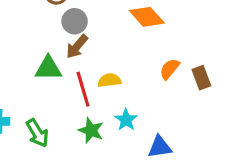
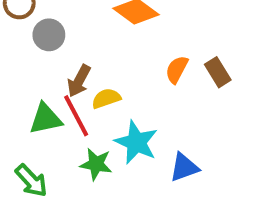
brown arrow: (77, 47) -> (79, 81), moved
green triangle: (48, 68) -> (46, 119), moved
cyan star: (126, 120) -> (136, 142), size x1.5

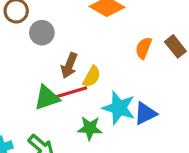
yellow semicircle: (106, 98) -> (92, 77), turned 145
red line: (76, 116) -> (70, 93), turned -72
blue triangle: (184, 167) -> (145, 113), moved

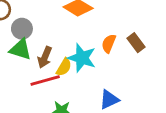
green triangle: (47, 98) -> (20, 49), moved, turned 35
cyan star: (119, 108) -> (82, 58), moved

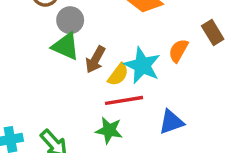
brown rectangle: (136, 43) -> (213, 33), moved
red line: (45, 80) -> (124, 100), moved

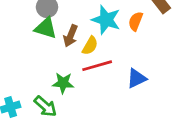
cyan star: (142, 65) -> (106, 20), moved
green star: (109, 130) -> (63, 83), moved

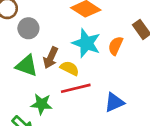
green triangle: (46, 28) -> (27, 66), moved
yellow semicircle: (90, 46) -> (70, 68), turned -96

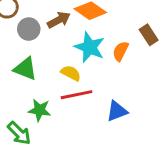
brown arrow: (51, 58) -> (59, 20), moved, turned -145

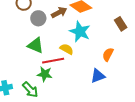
orange semicircle: (121, 51) -> (108, 54), moved
red line: (77, 95) -> (53, 61), moved

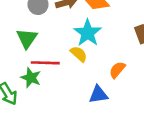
green triangle: (35, 45) -> (27, 38), turned 30
yellow semicircle: (67, 49) -> (79, 54), moved

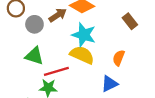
green triangle: (27, 38) -> (34, 56), turned -30
yellow semicircle: (79, 54) -> (82, 55), size x1.5

